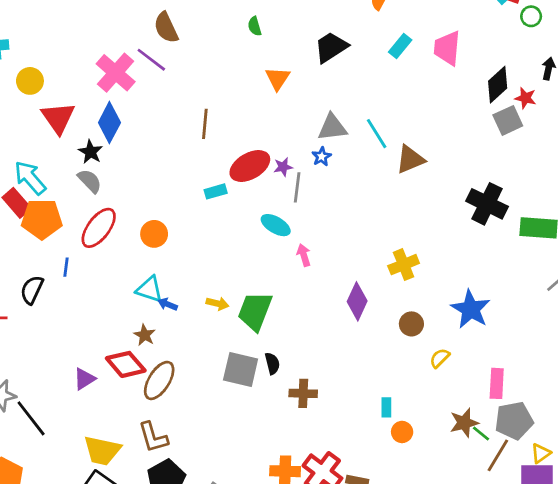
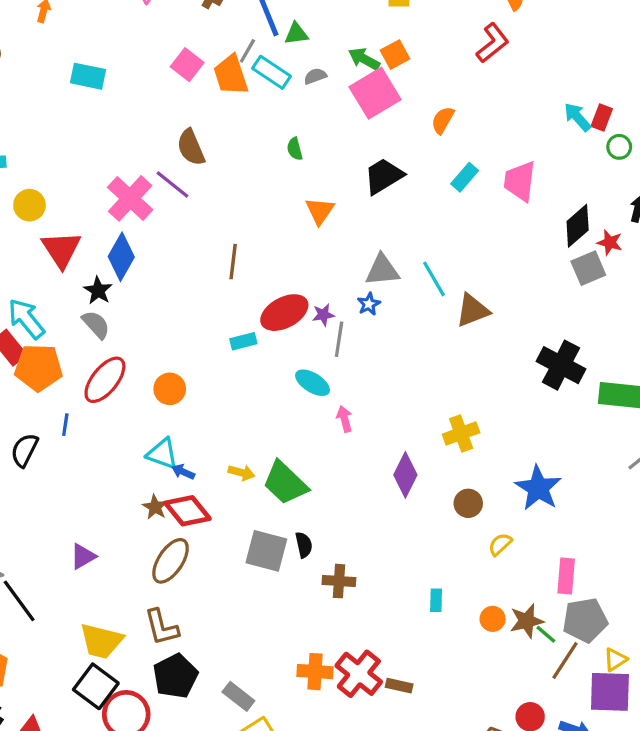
green trapezoid: (255, 311) -> (285, 483), turned -69
red diamond: (126, 364) -> (187, 511), moved
orange circle: (402, 432) -> (493, 619), moved

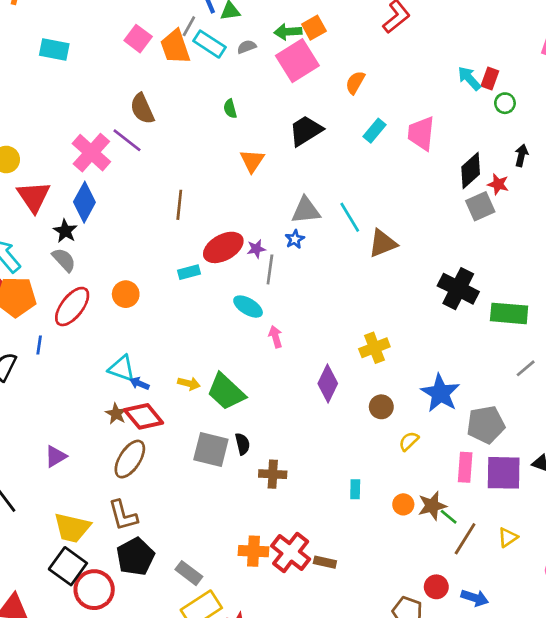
green arrow: (364, 59) -> (288, 32), turned -32
orange circle: (170, 389) -> (126, 294), moved
gray pentagon: (585, 620) -> (486, 425), moved
purple square: (610, 692) -> (504, 473), moved

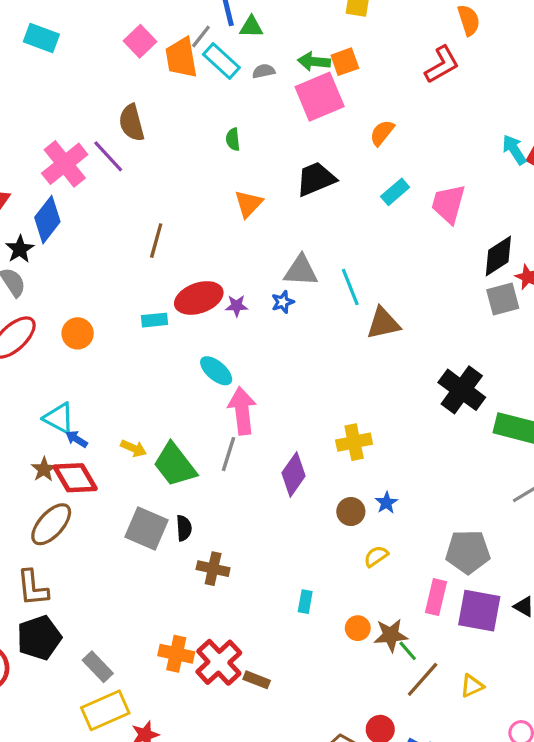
gray line: (270, 269) -> (229, 454), moved
pink arrow: (275, 337) -> (242, 411), size x1.8
blue star: (440, 393) -> (386, 503), moved, size x0.5

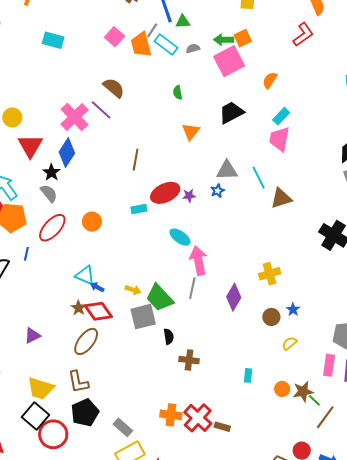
brown semicircle: (132, 123) -> (114, 88), turned 150
pink trapezoid: (448, 204) -> (279, 139), moved
gray square: (146, 528) -> (143, 317), moved, turned -32

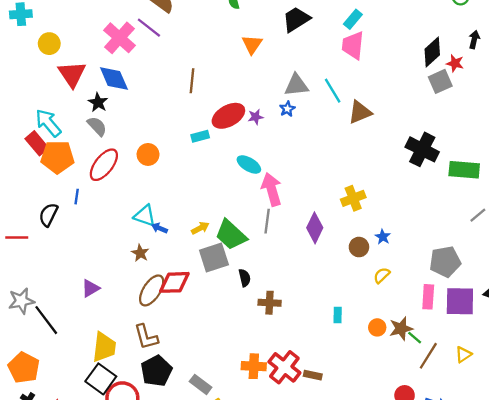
blue diamond: (67, 153) -> (114, 79), turned -52
yellow arrow: (133, 290) -> (200, 228), turned -42
red diamond: (98, 311) -> (174, 282), moved, turned -52
yellow trapezoid: (41, 388) -> (104, 347), turned -96

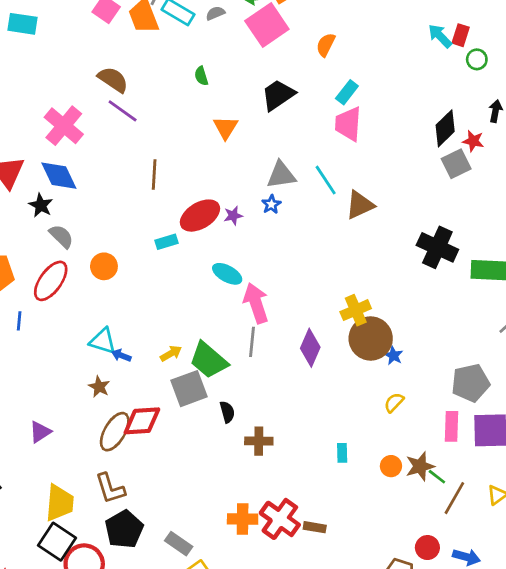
purple line: (149, 28) -> (123, 111), moved
gray semicircle: (97, 126) -> (61, 236), moved
brown circle: (359, 247) -> (371, 338), moved, size x1.8

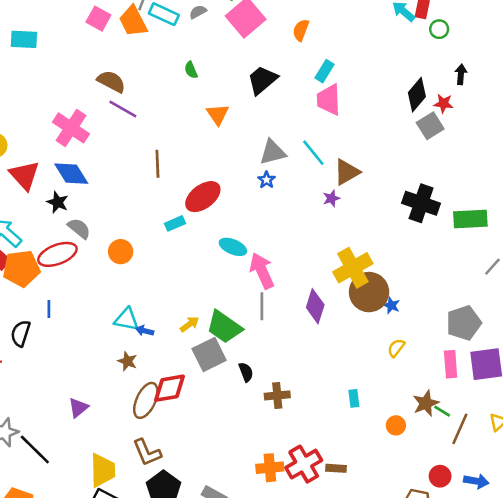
purple star: (233, 216) -> (331, 198), moved
red ellipse: (51, 281) -> (57, 254), moved, turned 39
yellow cross: (356, 310) -> (353, 268), size x1.4
orange circle: (391, 466) -> (396, 425), moved
red cross: (280, 519) -> (304, 464), turned 30

